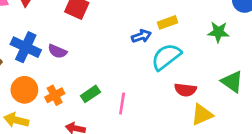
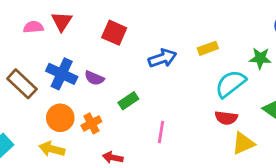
blue arrow: (141, 36) -> (162, 58), moved, size x1.4
cyan semicircle: (166, 57) -> (230, 84), moved
green rectangle: (90, 94) -> (128, 101), moved

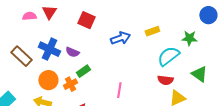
green rectangle: (128, 101) -> (83, 71), moved

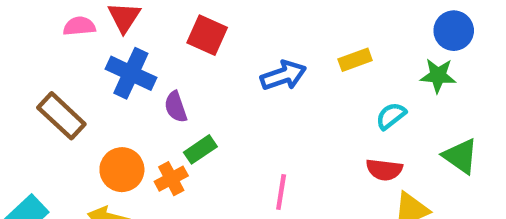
blue circle: (208, 15) -> (454, 31), moved
blue cross: (49, 49) -> (131, 73), moved
purple semicircle: (72, 52) -> (176, 107), turned 48
cyan semicircle: (168, 56) -> (391, 116), size x0.6

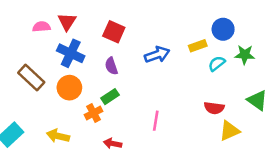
blue circle: (454, 31) -> (223, 29), moved
purple semicircle: (176, 107) -> (111, 66), moved
cyan semicircle: (391, 116) -> (217, 64), moved
orange circle: (122, 170) -> (69, 88), moved

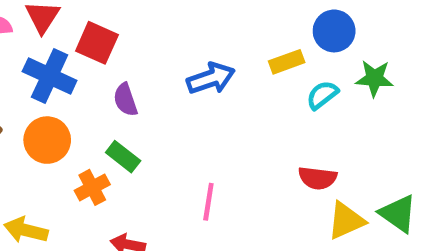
red square: (114, 32) -> (97, 43), moved
green rectangle: (110, 97) -> (123, 157), turned 72
green triangle: (257, 100) -> (398, 214), moved

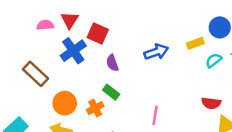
blue cross: (50, 76) -> (73, 51), turned 30
orange circle: (47, 140) -> (65, 103), moved

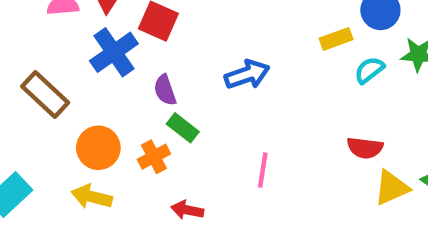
blue arrow: (156, 52) -> (247, 75), moved
purple semicircle: (112, 63) -> (165, 90), moved

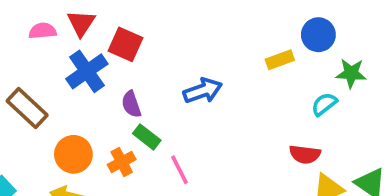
cyan semicircle: (369, 70) -> (324, 104), moved
pink line: (263, 170) -> (179, 170), moved, turned -36

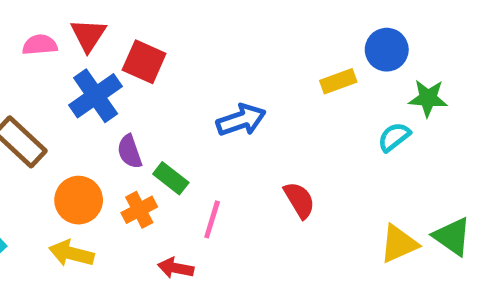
purple semicircle: (131, 104) -> (130, 152), moved
red semicircle: (305, 154) -> (299, 200), moved, turned -128
pink line: (179, 170) -> (212, 219), turned 44

